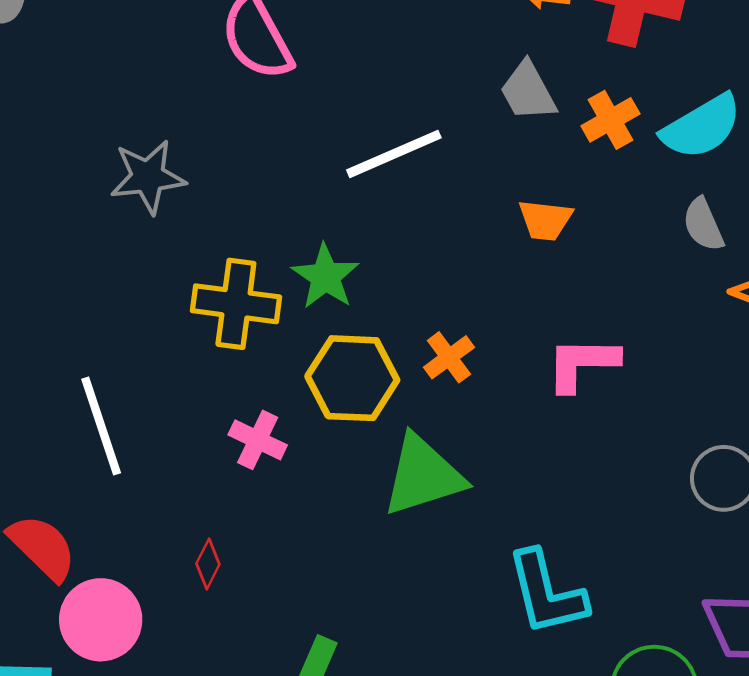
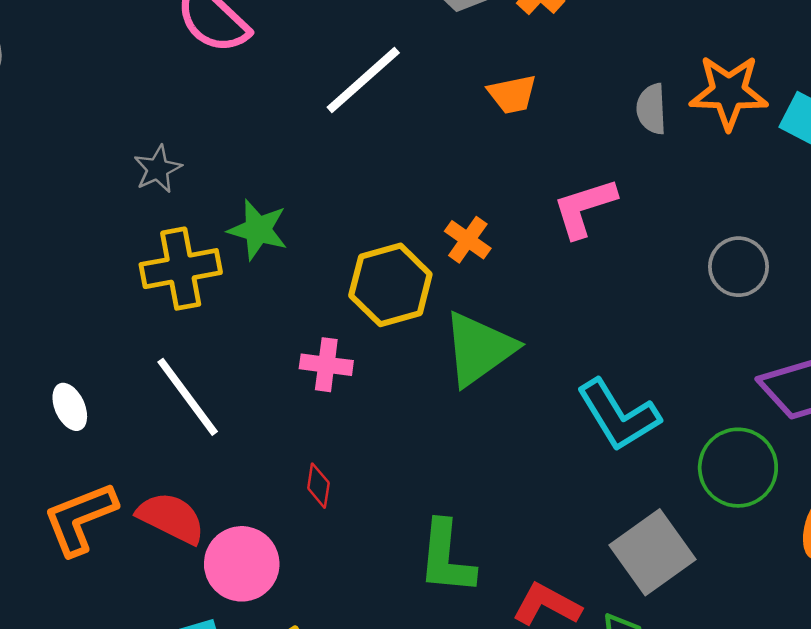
gray star: (148, 177) -> (158, 169), size x0.7
gray semicircle: (703, 225) -> (651, 109), moved, turned 39
green star: (325, 277) -> (258, 230), moved
yellow cross: (236, 304) -> (181, 269), moved

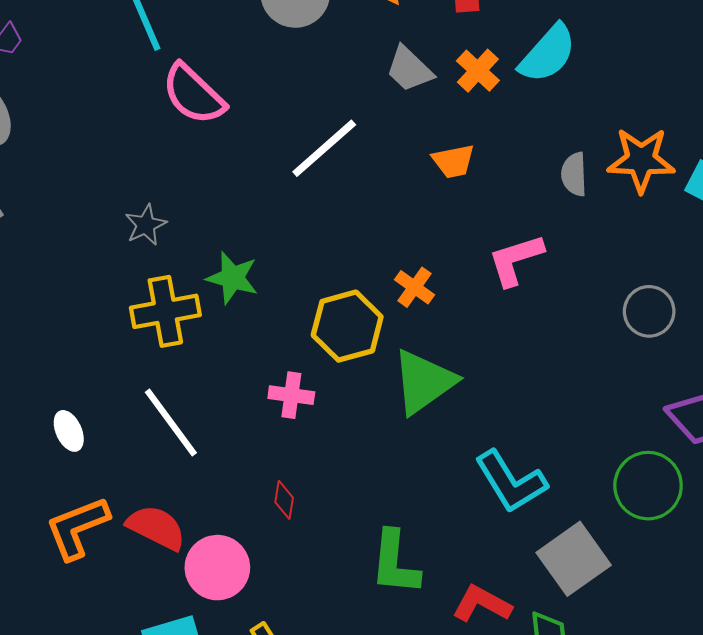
cyan L-shape: (618, 415) -> (511, 482), moved

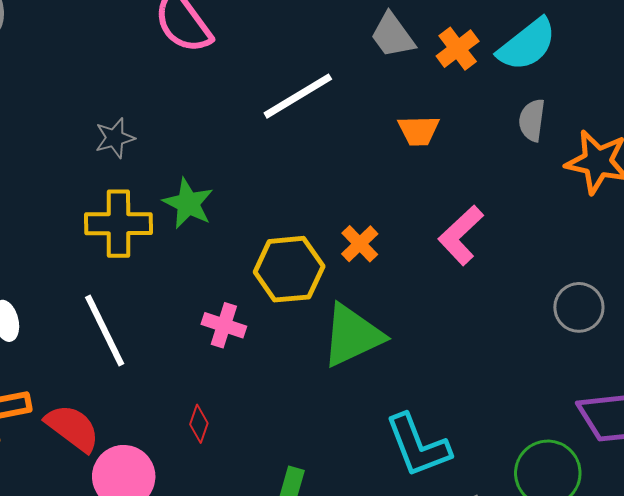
gray semicircle: (574, 174) -> (532, 120), moved
pink L-shape: (516, 260) -> (461, 235), turned -36

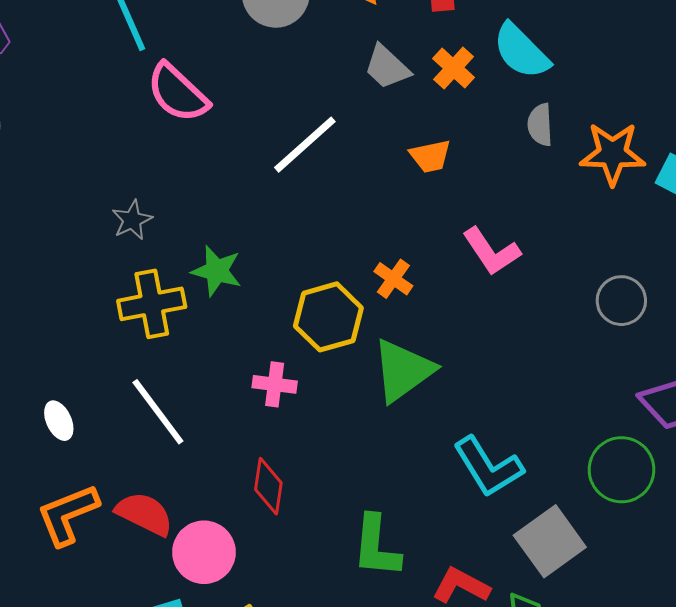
cyan semicircle: (527, 45) -> (521, 51), turned 94
pink L-shape: (461, 235) -> (491, 251), turned -70
red diamond: (199, 424) -> (268, 486), size x1.5

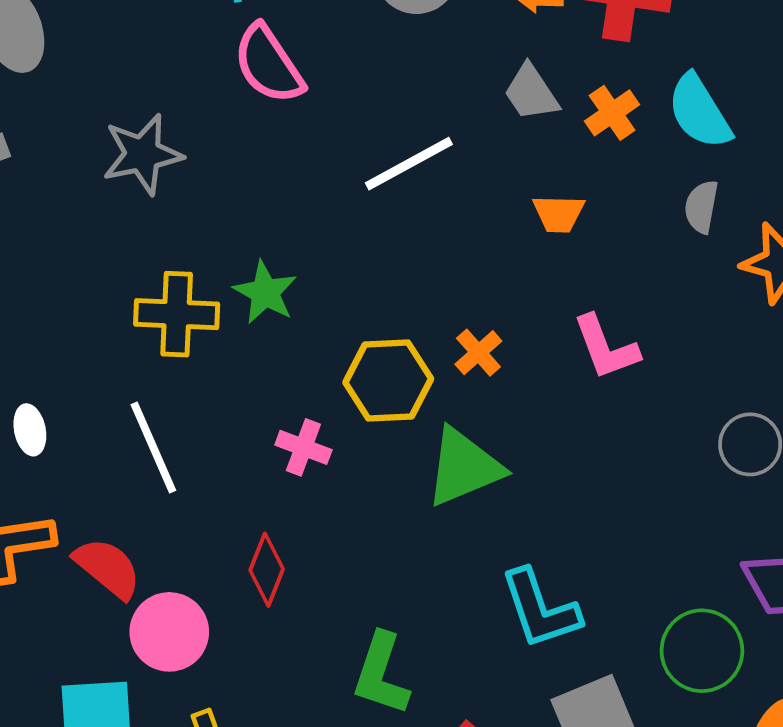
gray star: (132, 220) -> (142, 154), moved, size x1.6

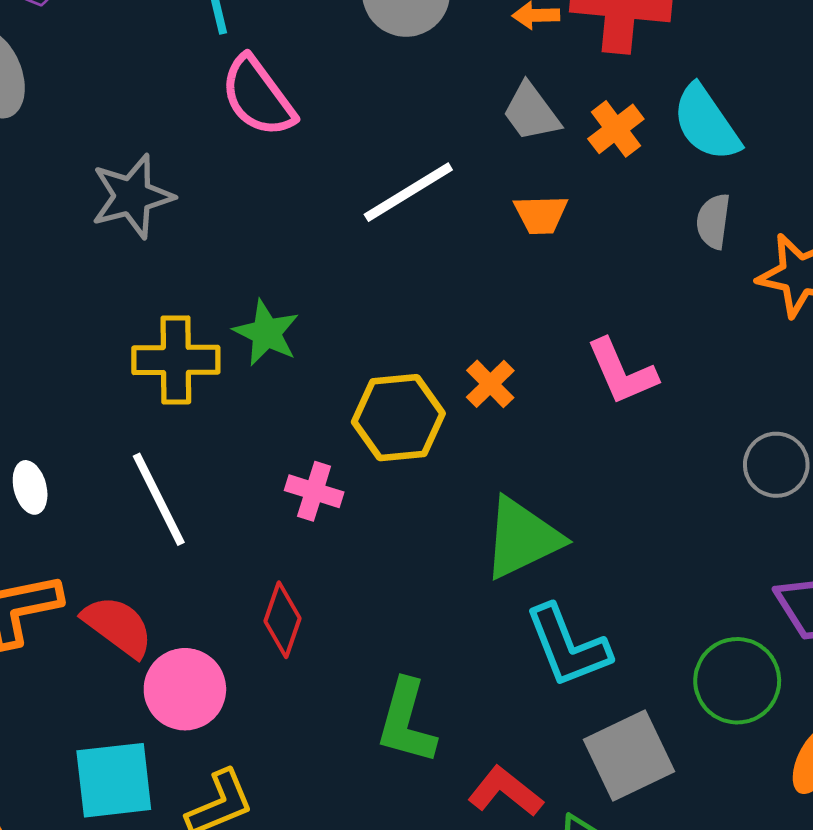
orange trapezoid: (559, 214) -> (541, 214), moved
green triangle: (464, 467) -> (522, 538), moved

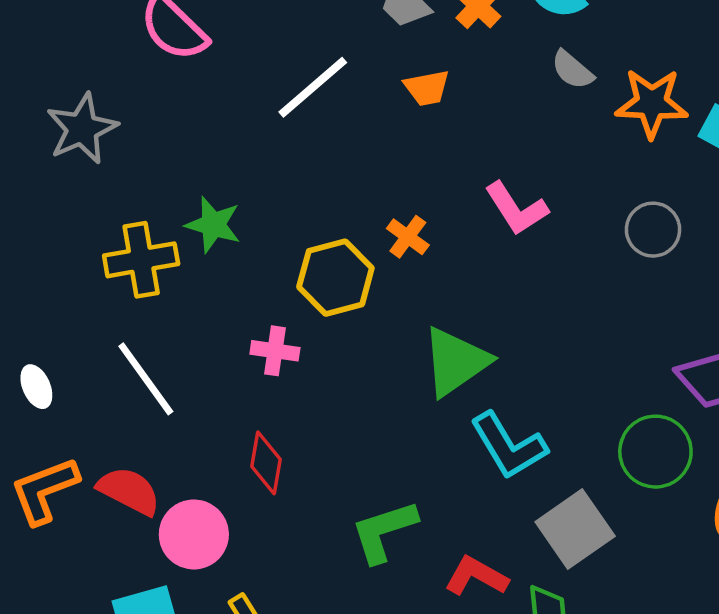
gray semicircle: (713, 221) -> (572, 70), turned -48
gray circle: (776, 465) -> (653, 230), moved
green L-shape: (406, 722) -> (384, 531), turned 66

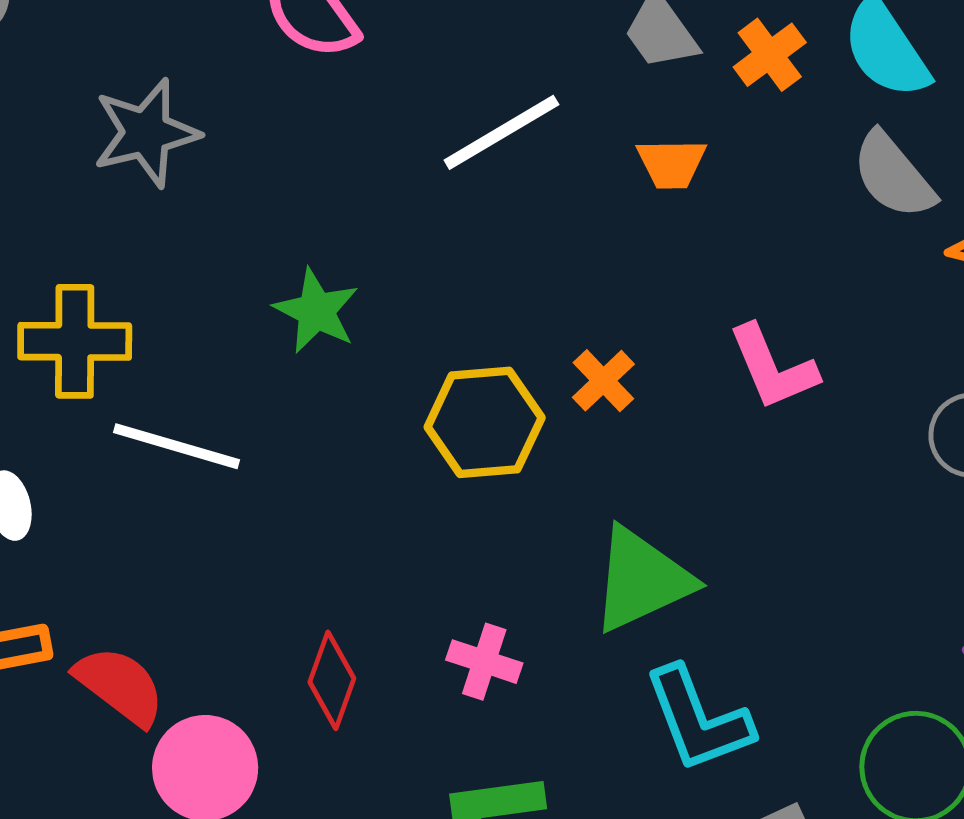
gray semicircle: (572, 70) -> (893, 175), size x1.4
yellow cross: (141, 260) -> (75, 341), moved
pink cross: (275, 351) -> (484, 662), moved
white line: (146, 379) -> (177, 446), moved, turned -48

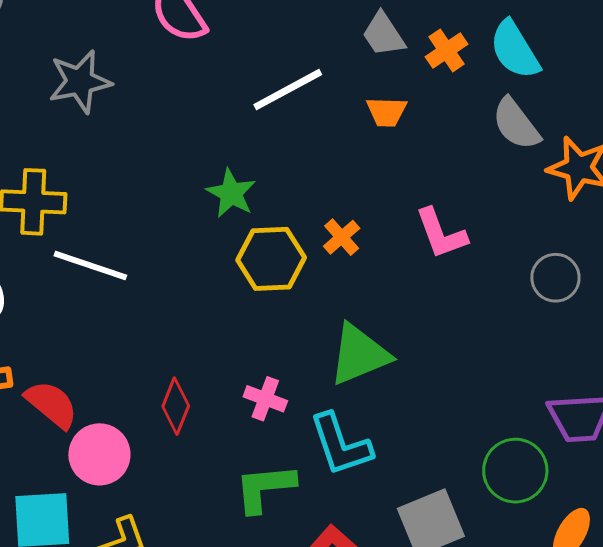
green star: (316, 311) -> (231, 193), moved
cyan L-shape: (698, 719) -> (341, 445), moved

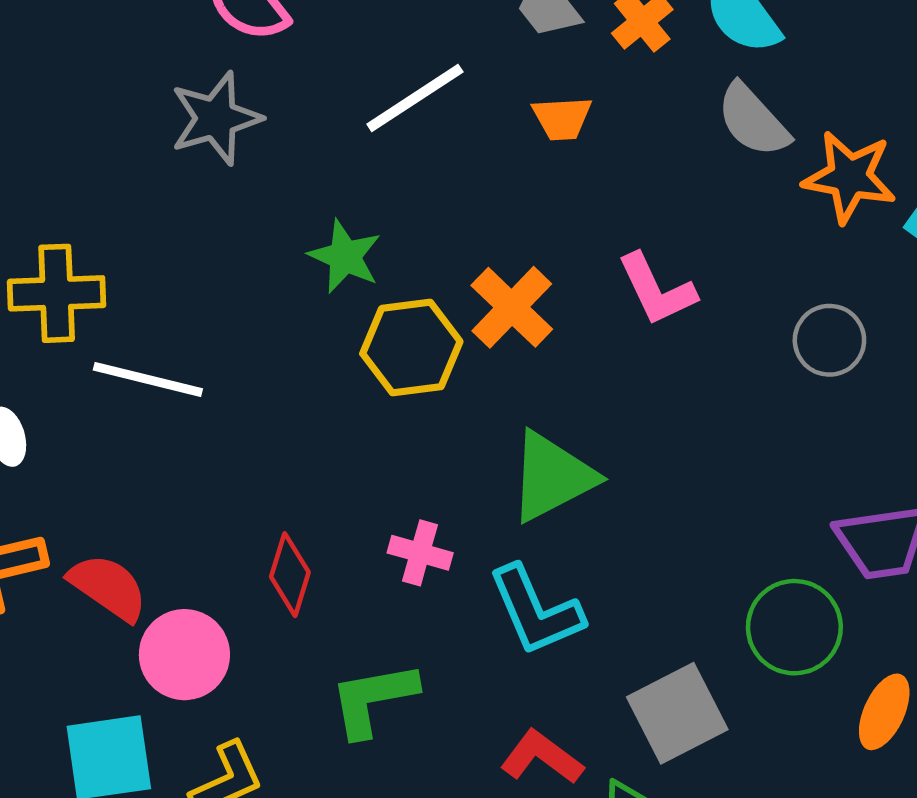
gray star: (80, 81) -> (216, 118), moved
orange cross: (342, 237) -> (512, 307), size x1.5
green L-shape: (265, 488) -> (373, 699), moved

